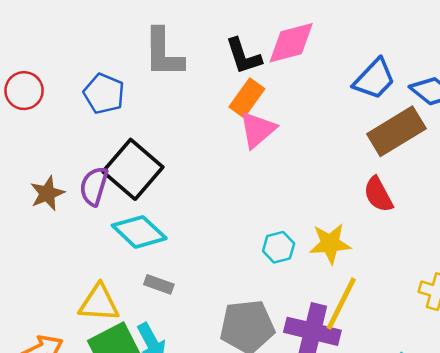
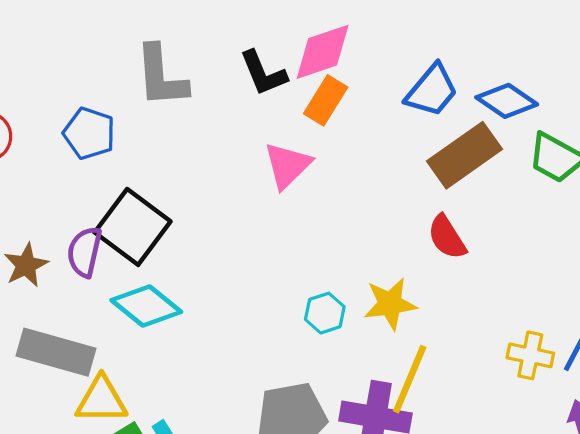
orange rectangle: (247, 98) -> (326, 100), moved
gray rectangle: (159, 284) -> (56, 352), moved, size x2.0

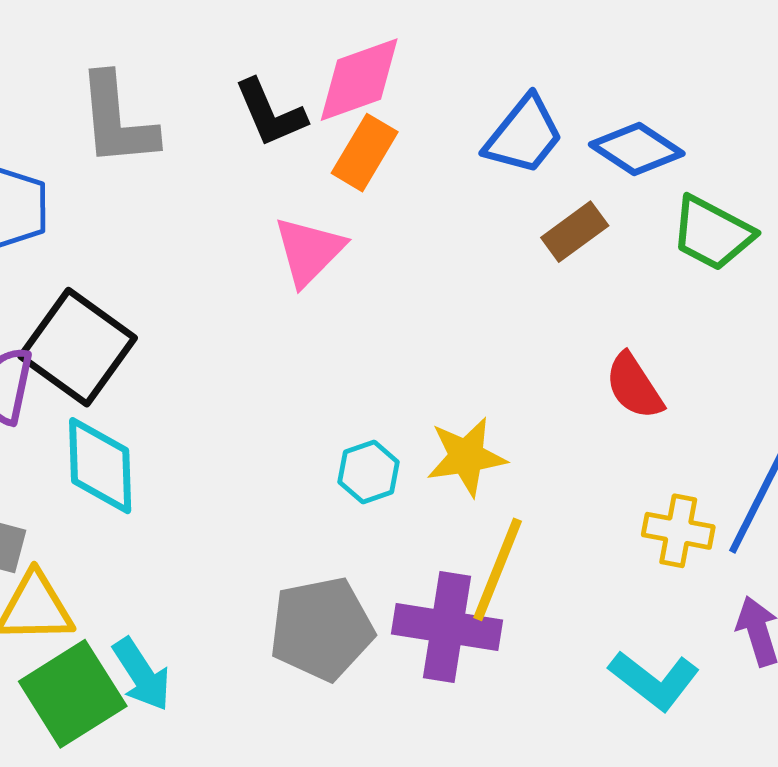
brown rectangle: (465, 155) -> (575, 232), size x0.6
red semicircle: (447, 237) -> (634, 386), moved
cyan diamond: (146, 306) -> (100, 466), turned 50

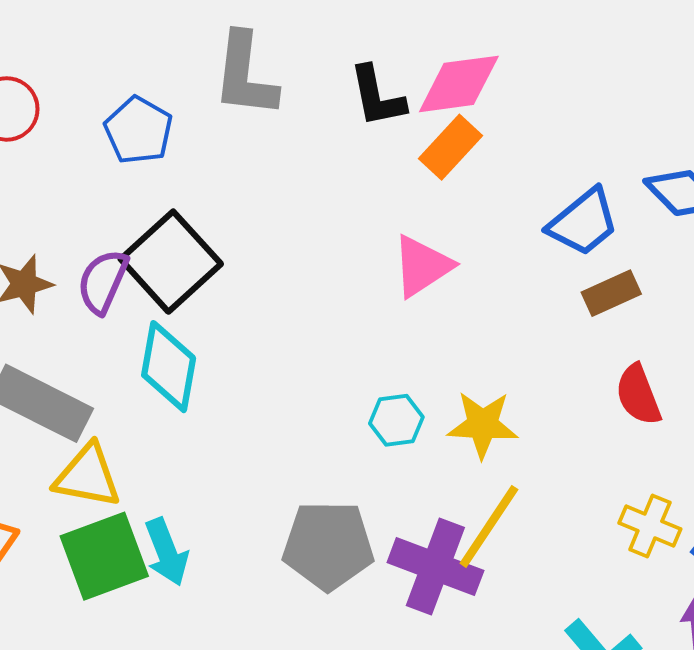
blue trapezoid: (524, 135) -> (583, 222), moved
brown rectangle: (575, 232) -> (611, 293), moved
pink triangle: (309, 251) -> (422, 266), moved

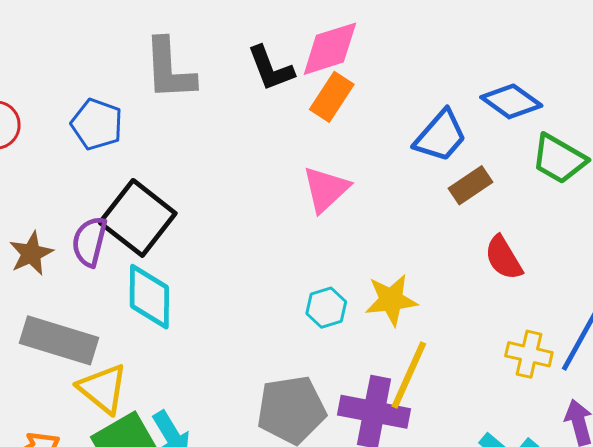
yellow triangle: (87, 476) -> (103, 389), turned 38

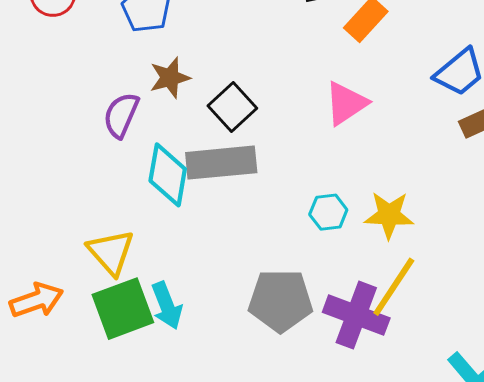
black square: (138, 218) -> (232, 107), moved, size x0.7
brown star: (31, 253) -> (170, 78), moved
gray rectangle: (59, 340) -> (221, 163), moved, turned -32

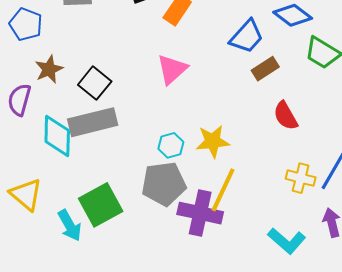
gray pentagon: (281, 301) -> (164, 184), moved
green square: (123, 309) -> (101, 205), moved

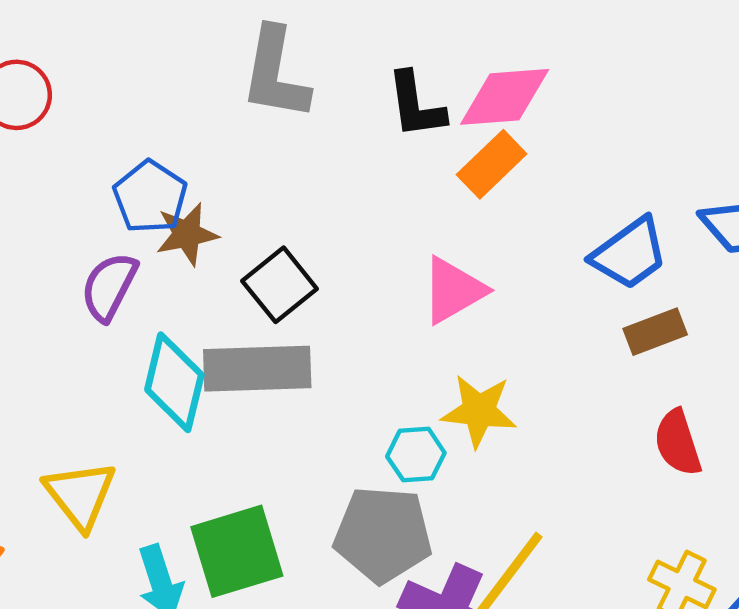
blue pentagon: (26, 24) -> (150, 197), moved
yellow star: (213, 141) -> (479, 411), moved

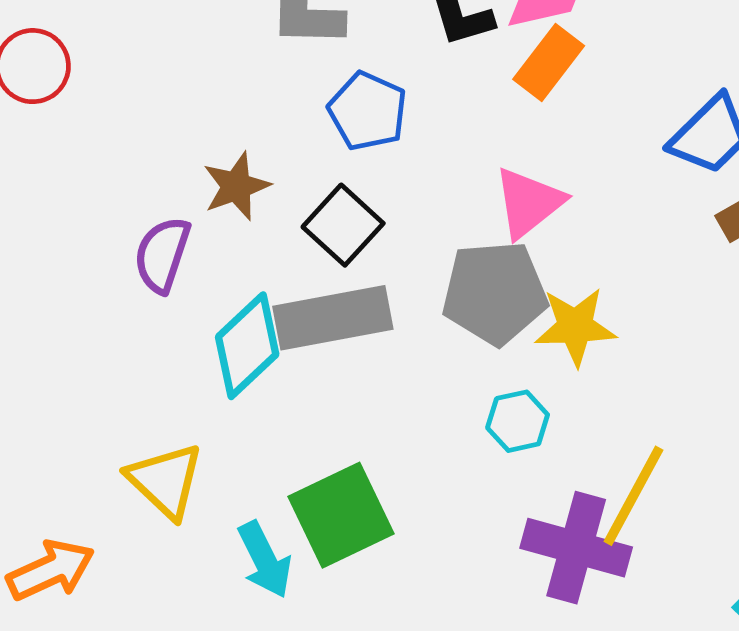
blue pentagon: (150, 197) -> (368, 111), moved
cyan diamond: (174, 382) -> (247, 346), turned 42
cyan hexagon: (416, 455) -> (518, 421), moved
gray pentagon: (383, 534) -> (495, 293), moved

